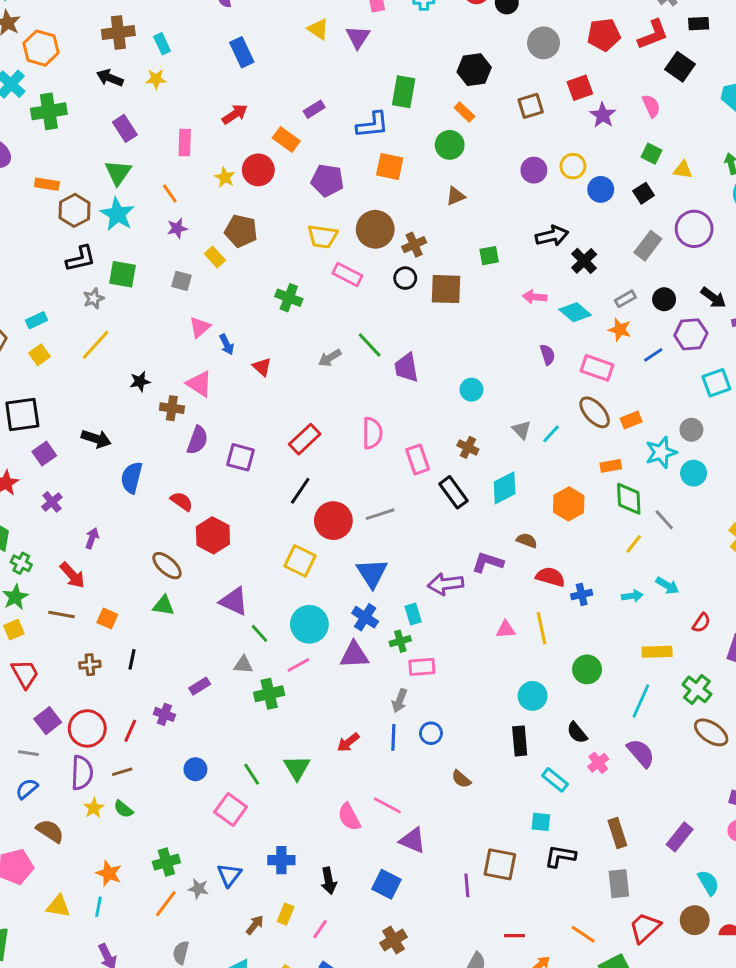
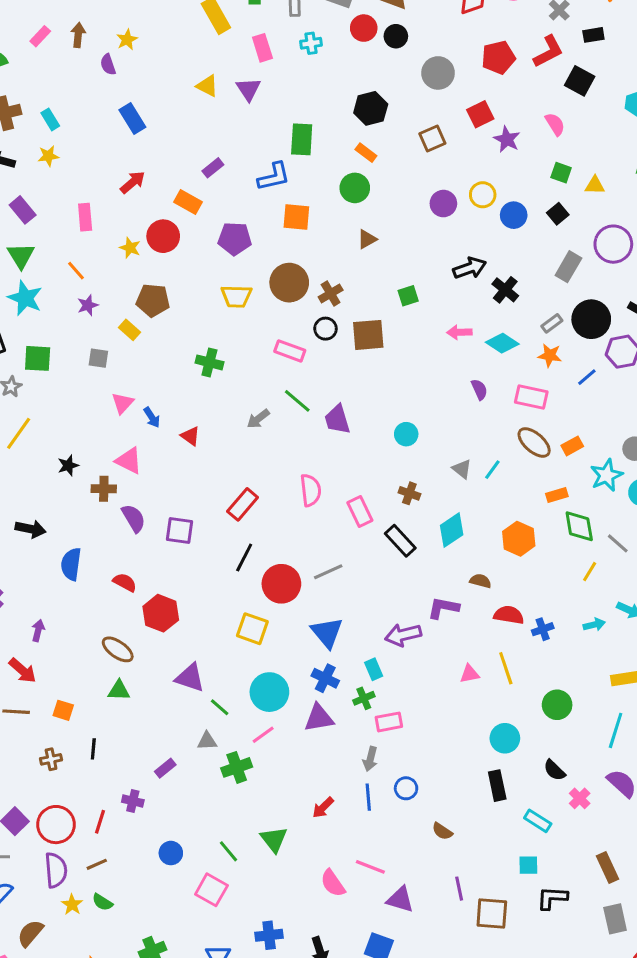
pink rectangle: (347, 275) -> (290, 351), moved
black circle: (664, 299) -> (591, 319), size x1.6
purple semicircle: (197, 440) -> (134, 518), turned -44
brown semicircle: (50, 831) -> (30, 933), turned -76
purple line: (467, 885) -> (459, 889), moved

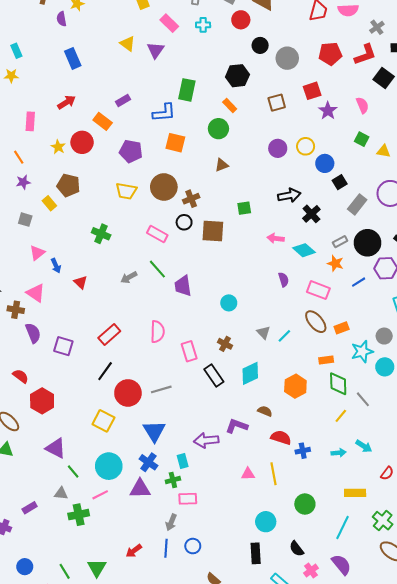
black circle: (396, 36) -> (260, 45), moved
pink rectangle: (262, 48) -> (169, 23), turned -36
black square: (558, 214) -> (340, 182), moved

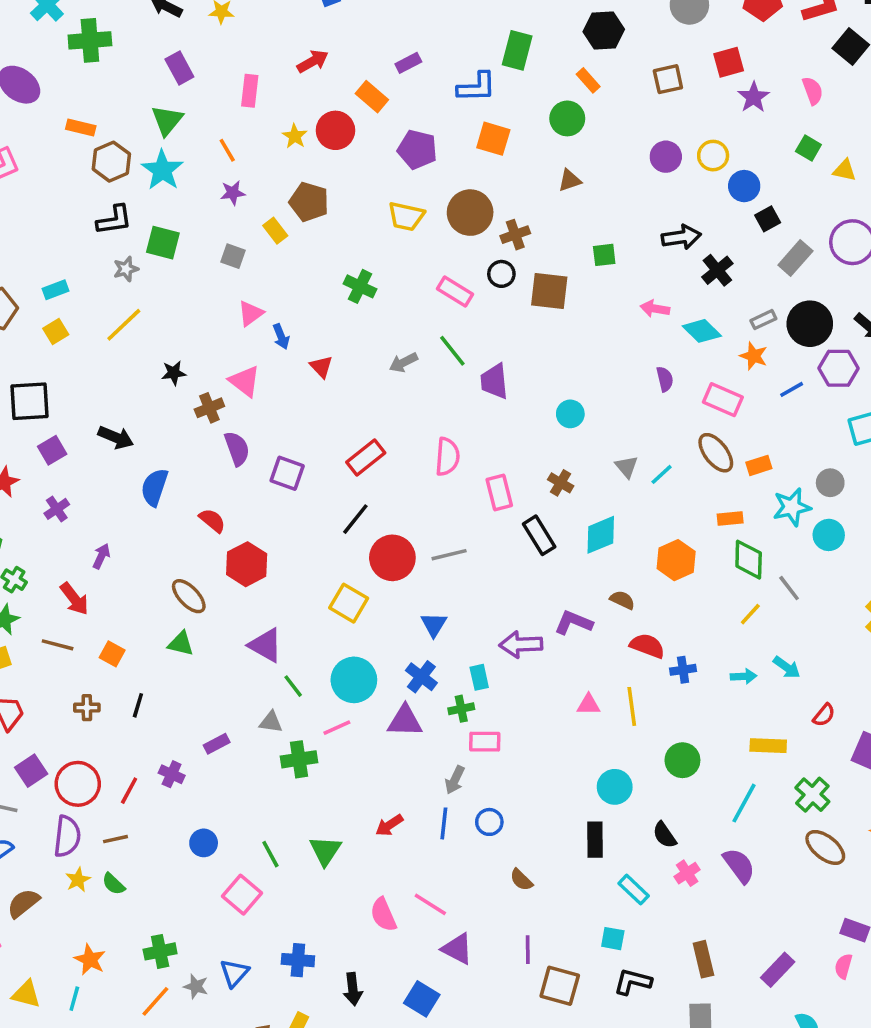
brown cross: (16, 310) -> (209, 408), turned -35
blue triangle: (154, 431) -> (434, 624), size x0.7

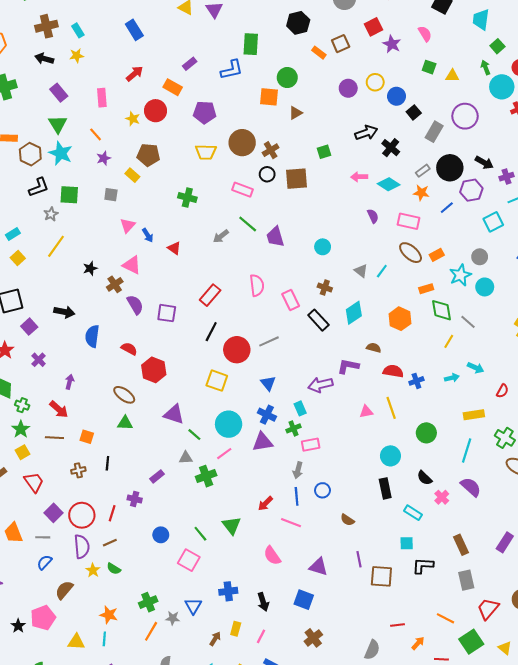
orange rectangle: (588, 80) -> (319, 53), moved
orange square: (493, 139) -> (269, 97), moved
pink line: (430, 904) -> (291, 523), moved

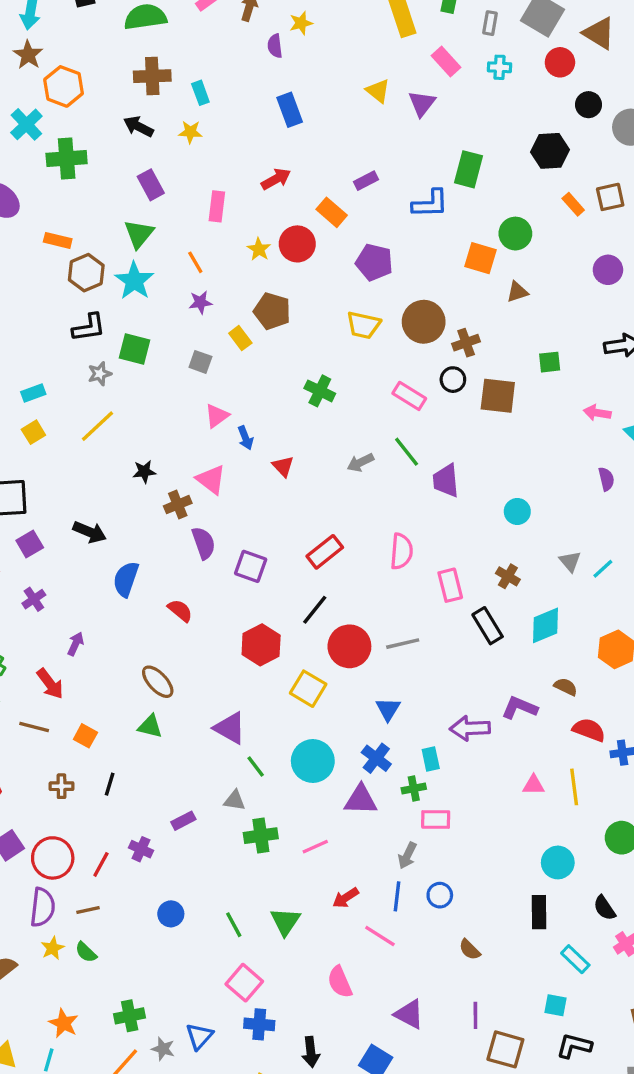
red hexagon: (154, 370) -> (261, 645), moved
pink line: (224, 454) -> (315, 847), moved
pink square: (189, 560) -> (244, 983), moved

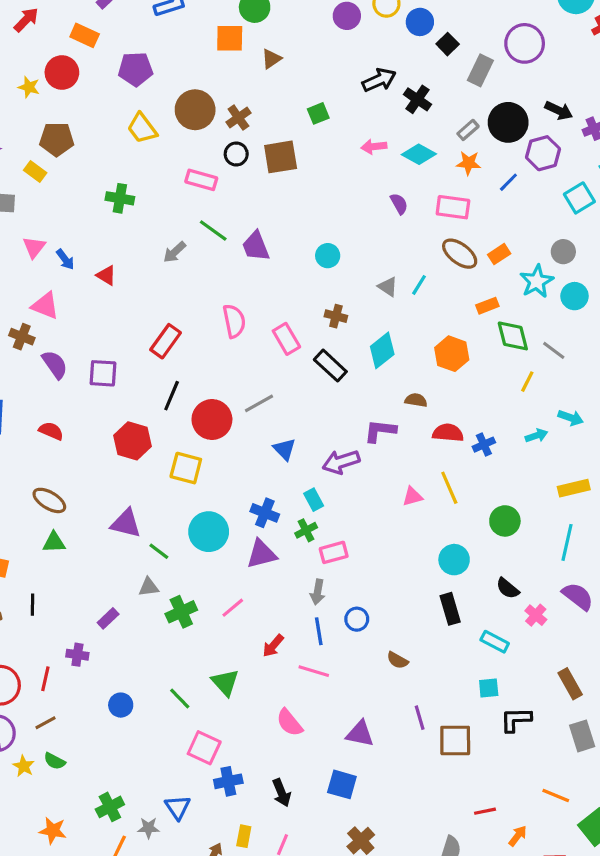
yellow trapezoid: (363, 325) -> (142, 128), turned 56
brown cross: (178, 505) -> (22, 337), turned -30
blue triangle: (388, 709) -> (285, 449), moved

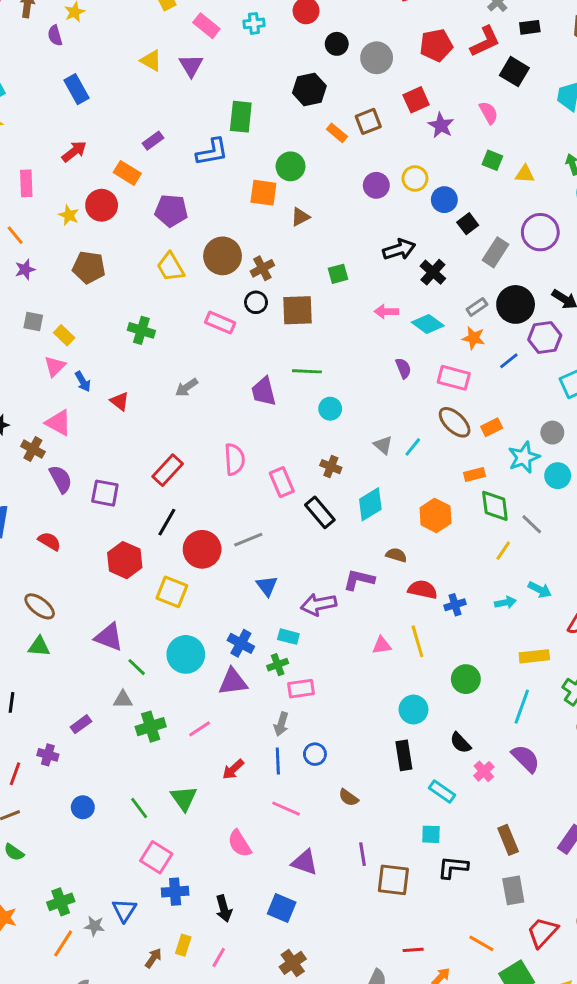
yellow rectangle: (35, 171) -> (64, 335), moved
green line: (213, 231) -> (307, 371), moved, turned -40
cyan rectangle: (314, 500) -> (288, 637), turned -54
pink line: (314, 671) -> (286, 809), moved

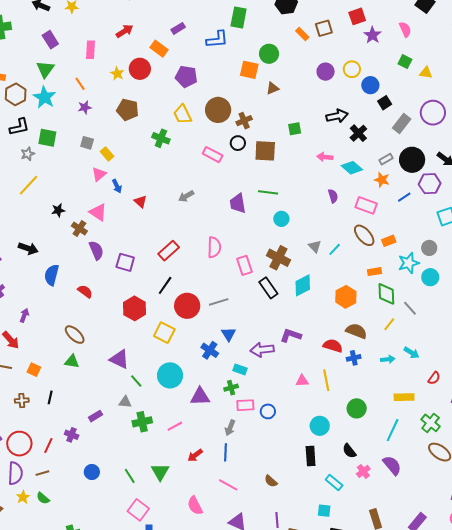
green cross: (141, 330) -> (161, 138), moved
brown cross: (331, 467) -> (278, 258), size x1.6
brown semicircle: (396, 555) -> (356, 331), moved, size x1.5
blue cross: (241, 643) -> (210, 350), moved
blue circle: (315, 754) -> (268, 411), moved

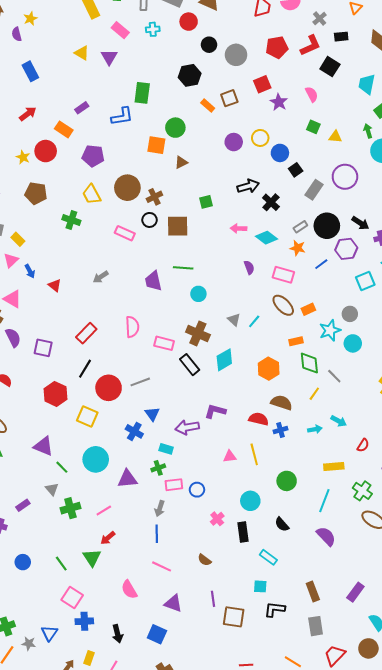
pink rectangle: (245, 265) -> (164, 343), turned -54
gray triangle: (125, 402) -> (52, 489), turned 48
red arrow: (195, 455) -> (108, 538), moved
pink cross: (363, 471) -> (217, 519), moved

